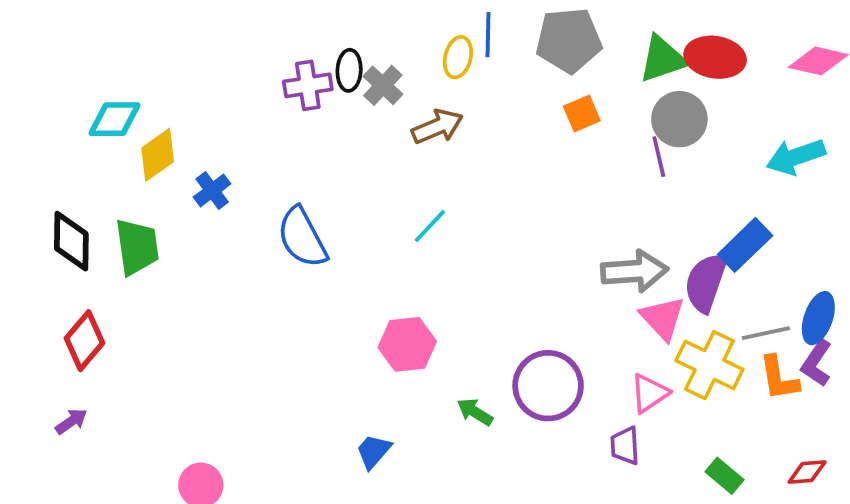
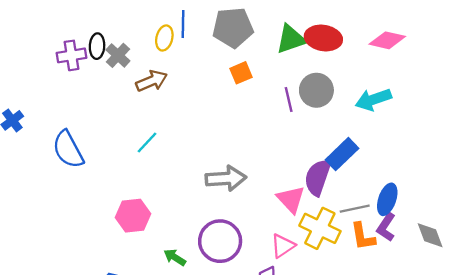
gray circle: (679, 119) -> (316, 90), moved
gray arrow: (634, 271) -> (226, 178), moved

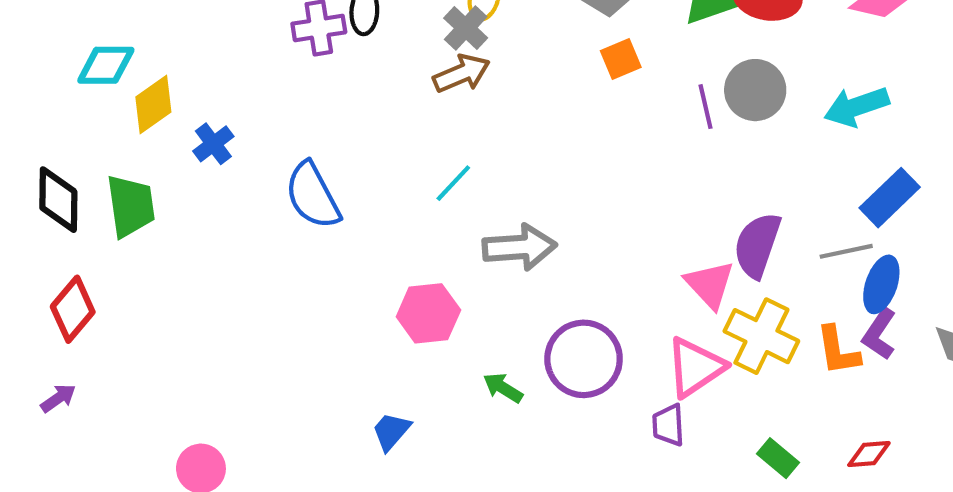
gray cross: (118, 55) -> (466, 28), moved
blue rectangle: (342, 154) -> (890, 198), moved
gray arrow: (226, 178) -> (519, 247), moved
gray line: (355, 209) -> (846, 251), moved
pink triangle: (283, 246) -> (695, 367), size x1.4

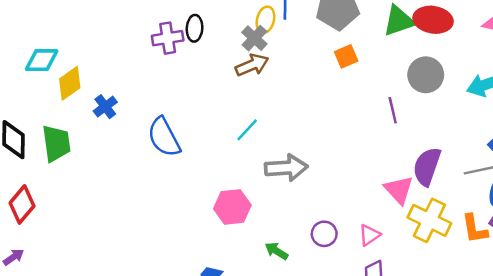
purple line: (706, 107) -> (393, 110), moved
purple circle: (584, 359) -> (324, 234), size x0.6
pink triangle: (695, 367) -> (369, 235), moved, size x0.6

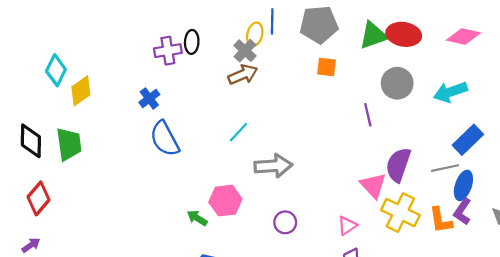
orange square: (346, 56) -> (326, 67), turned 30
cyan diamond: (42, 60) -> (56, 70), turned -64
blue cross: (105, 107) -> (149, 98), moved
purple circle: (324, 234) -> (285, 222), moved
green arrow: (276, 251) -> (197, 218), moved

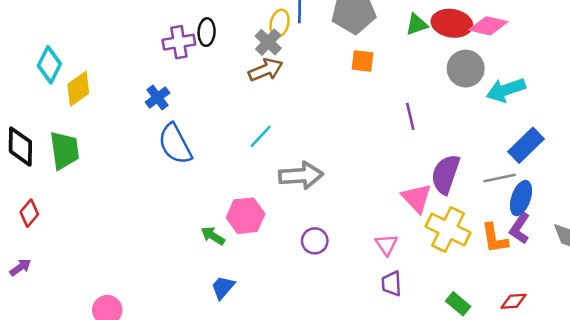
green triangle: (373, 35) -> (417, 25), size x0.7
pink diamond: (463, 37) -> (488, 26), moved
gray circle: (397, 83) -> (466, 69), moved
red diamond: (38, 198) -> (29, 213), size x0.7
pink triangle: (347, 226) -> (386, 245), turned -30

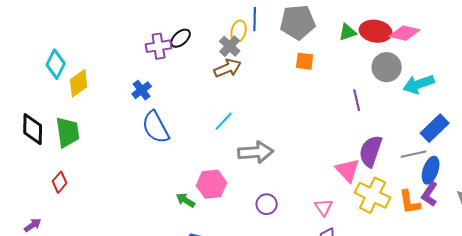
black ellipse: (207, 32) -> (181, 38), turned 45
purple line: (410, 116) -> (357, 100), moved
red diamond: (29, 213) -> (60, 182), moved

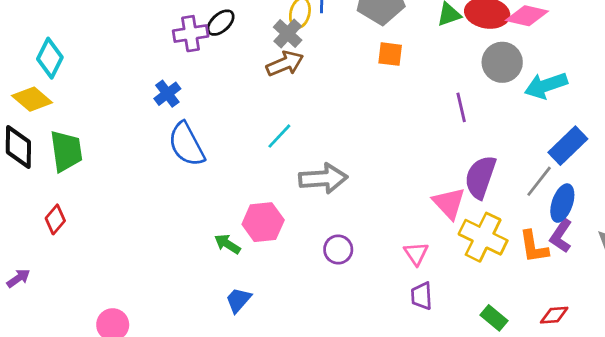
yellow diamond: (79, 83) -> (32, 99), moved, turned 76
gray line: (414, 154) -> (539, 181), turned -40

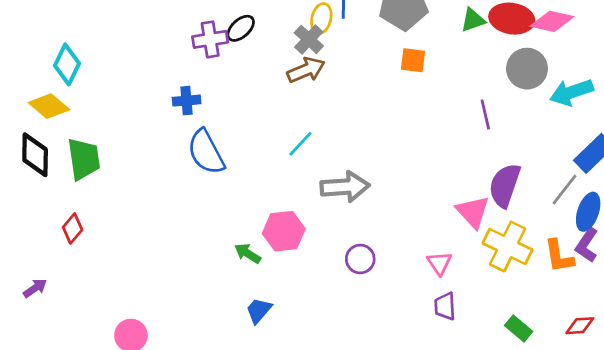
blue cross: (167, 94) -> (187, 101), turned 32

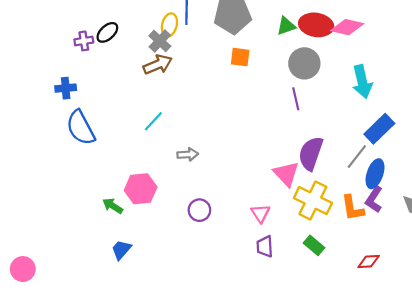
purple cross: (210, 39) -> (84, 41), size x0.7
gray circle: (527, 69) -> (304, 63), moved
cyan arrow: (571, 92) -> (362, 82), turned -84
gray arrow: (345, 187) -> (188, 154), size x0.6
green rectangle: (519, 328) -> (314, 245), moved

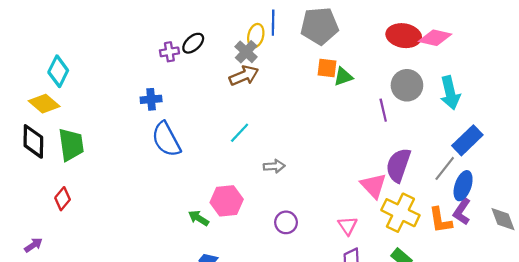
green triangle: (286, 26) -> (343, 77), moved
gray circle: (304, 63) -> (407, 85), moved

